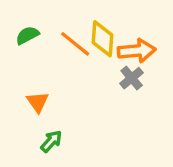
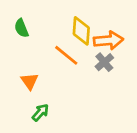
green semicircle: (27, 35) -> (21, 28), turned -84
orange line: (75, 44) -> (66, 55), moved

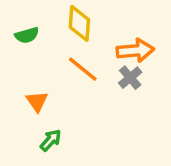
green semicircle: (21, 28) -> (27, 35), turned -84
yellow diamond: (81, 31) -> (79, 23), moved

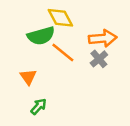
yellow diamond: (79, 23) -> (60, 18), turned -32
green semicircle: (27, 35) -> (41, 36), moved, size x1.5

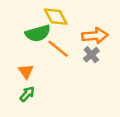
green arrow: (38, 106) -> (27, 94), moved

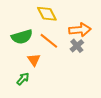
green semicircle: (38, 33) -> (22, 37), moved
orange triangle: (26, 71) -> (34, 60), moved

